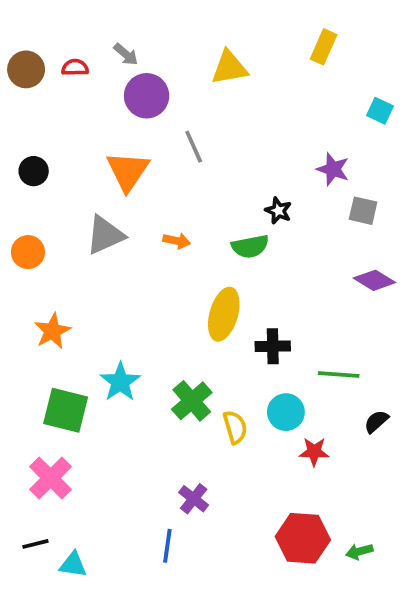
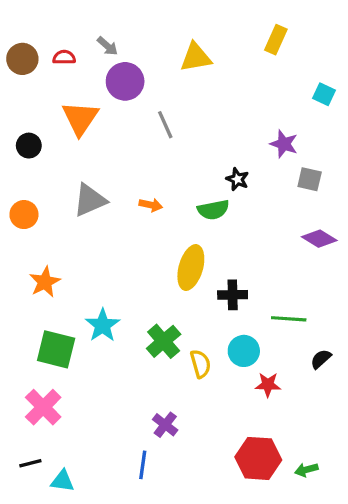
orange triangle: (128, 171) -> (80, 118), moved

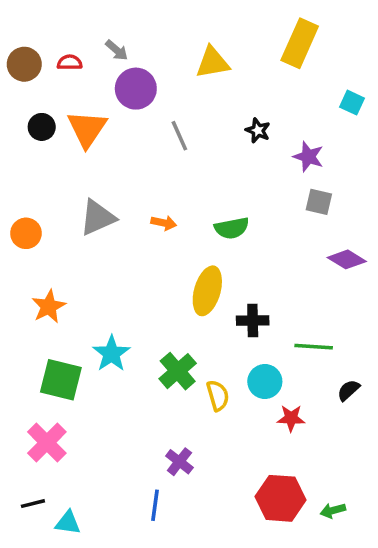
yellow rectangle: (276, 40) -> (300, 43), size x1.5
black circle: (29, 146) -> (42, 127), moved
black star: (237, 179) -> (258, 130), moved
gray square: (310, 179) -> (319, 202), moved

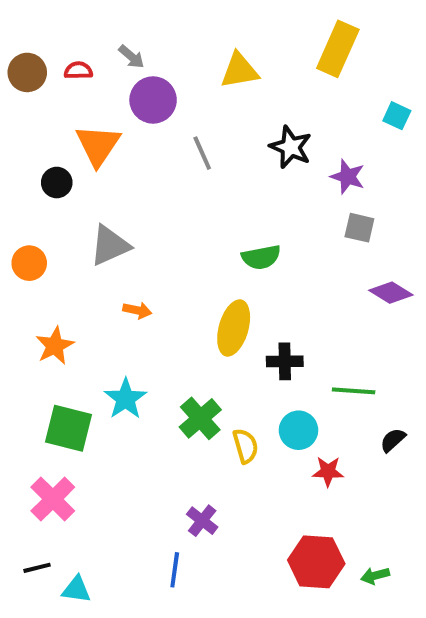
black circle: (42, 127) -> (57, 183), moved
black star: (258, 130) -> (291, 147), size x1.5
orange arrow: (164, 223) -> (137, 310), moved

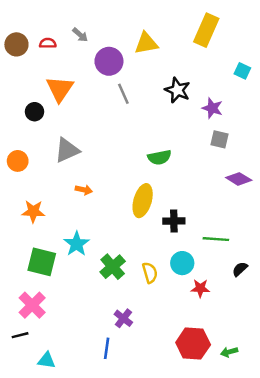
purple circle: (153, 100) -> (109, 61), moved
orange star: (55, 346) -> (33, 211), turned 30
green cross: (200, 418) -> (113, 267), moved
black line: (37, 568) -> (20, 335), moved

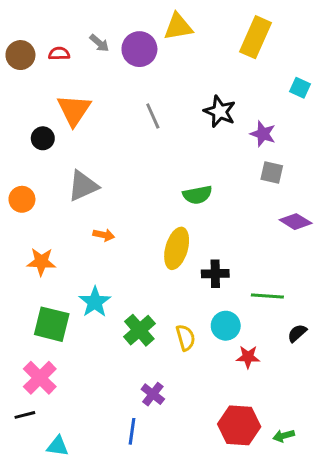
yellow triangle: (146, 43) -> (178, 27), moved
purple circle: (109, 61) -> (139, 49), moved

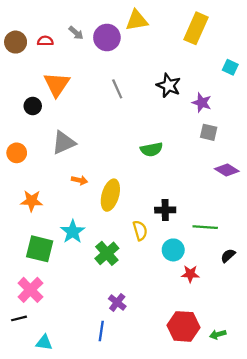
yellow ellipse: (177, 248) -> (110, 195), moved
yellow semicircle: (186, 338) -> (140, 231), moved

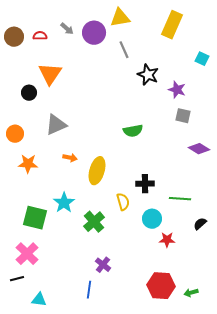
gray line: (117, 89) -> (124, 50), moved
orange star: (32, 201) -> (28, 164), moved

